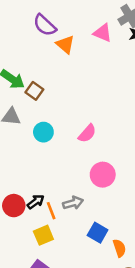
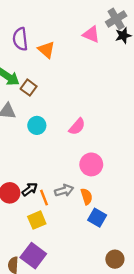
purple semicircle: (45, 25) -> (20, 39), moved, turned 40
orange triangle: (65, 44) -> (46, 50), moved
blue square: (98, 233) -> (97, 218), moved
orange semicircle: (119, 248) -> (87, 196), moved

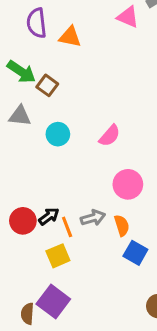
orange triangle: (46, 50) -> (70, 37), turned -30

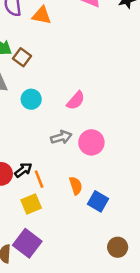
gray arrow: (93, 218) -> (61, 137), moved
orange semicircle: (122, 225) -> (76, 186), moved

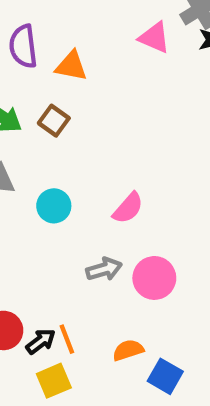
brown square: (22, 57) -> (54, 121), moved
black arrow: (23, 170) -> (41, 341), moved
orange semicircle: (76, 186) -> (128, 350), turned -90

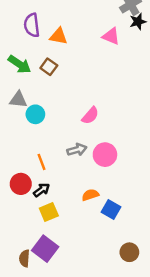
pink triangle: (154, 38) -> (111, 36), moved
cyan circle: (54, 206) -> (35, 114), moved
orange line: (67, 339) -> (41, 162), moved

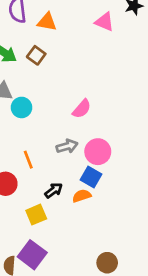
black arrow: (41, 190) -> (54, 190), moved
blue square: (111, 210) -> (91, 177), moved
brown circle: (129, 252) -> (107, 263), moved

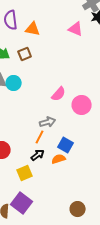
brown square: (36, 55) -> (25, 54), turned 32
cyan circle: (22, 107) -> (14, 83), moved
pink circle: (98, 152) -> (82, 105), moved
orange line: (28, 160) -> (40, 137), moved, turned 48

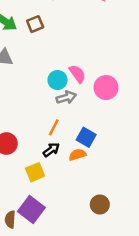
cyan circle: (14, 83) -> (57, 80), moved
pink semicircle: (59, 94) -> (77, 74), turned -77
gray arrow: (48, 122) -> (66, 97), moved
brown circle: (78, 209) -> (100, 204), moved

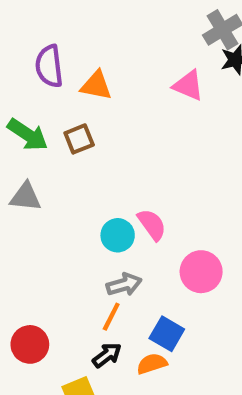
pink circle: (106, 88) -> (201, 272), moved
gray arrow: (66, 97) -> (124, 285), moved

